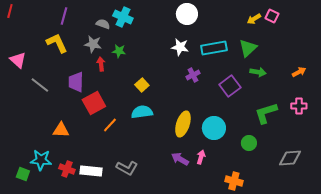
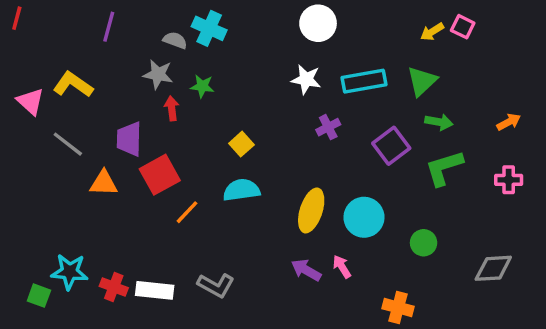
yellow L-shape: (57, 43) -> (73, 85), moved, turned -30
green L-shape: (266, 113) -> (444, 168), moved
orange triangle: (61, 130) -> (104, 183), moved
pink arrow: (201, 157) -> (342, 267), turned -48

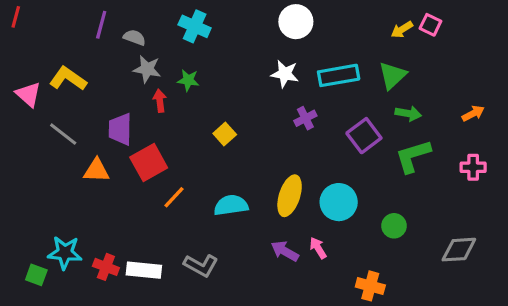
gray semicircle: (175, 40) -> (134, 37), moved
cyan semicircle: (241, 190) -> (231, 205), moved

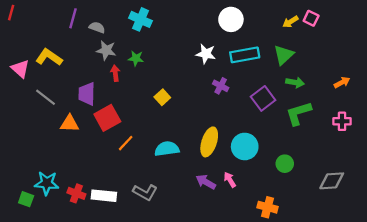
white circle: (296, 22) -> (231, 19), moved
purple cross: (305, 118) -> (221, 86), turned -35

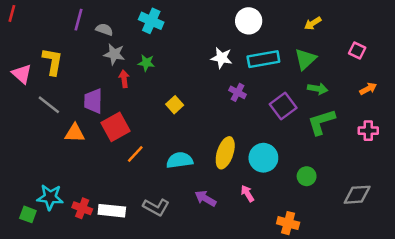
pink square: (311, 18) -> (357, 50), moved
yellow L-shape: (49, 57) -> (53, 62), turned 65
purple arrow: (206, 182) -> (205, 198), moved

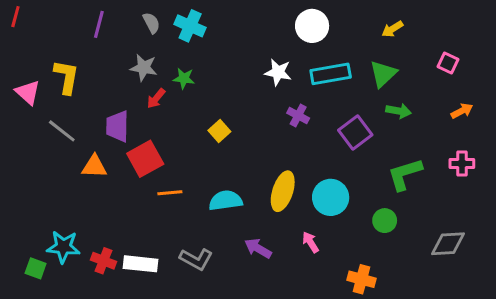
gray semicircle: (104, 29) -> (151, 23), moved, turned 42
red arrow: (124, 79) -> (156, 99), turned -133
green L-shape: (321, 122) -> (405, 174), moved
orange line: (135, 154) -> (170, 193), turned 42

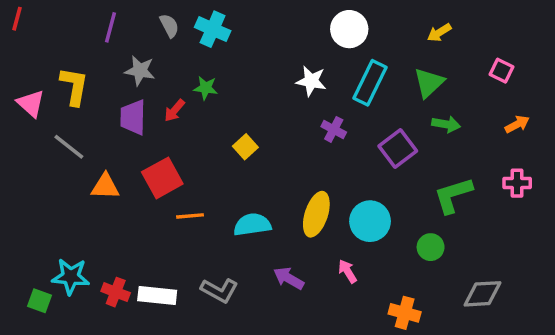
gray star: (144, 68) -> (140, 71), moved
cyan rectangle: (331, 74) -> (370, 83), turned -54
purple trapezoid: (117, 126) -> (133, 117), moved
gray diamond: (448, 244) -> (482, 294), moved

